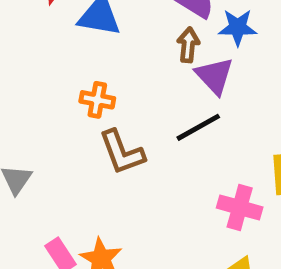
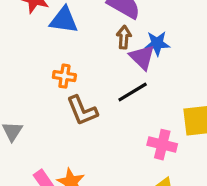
blue star: (238, 27) -> (157, 43), moved

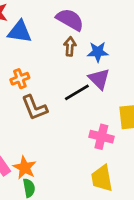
purple triangle: (142, 57) -> (99, 79), moved
orange cross: (64, 76) -> (20, 79), turned -30

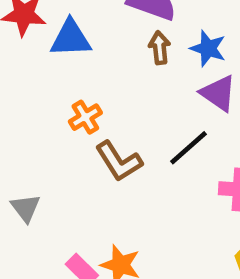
blue star: (98, 52) -> (208, 48), turned 30
black line: (77, 92) -> (188, 148), moved

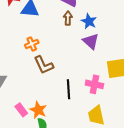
black line: (188, 148) -> (68, 89), moved, turned -60

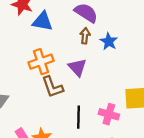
purple triangle: (91, 41) -> (77, 67), moved
orange cross: (32, 44) -> (41, 62), size x1.5

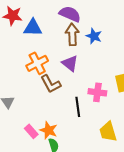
brown arrow: (85, 36) -> (72, 34), size x1.5
pink cross: (109, 114) -> (97, 92), moved

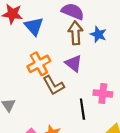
blue triangle: (33, 28) -> (34, 26), turned 48

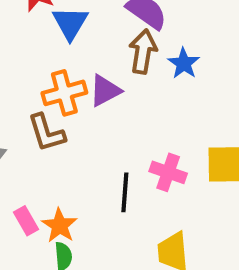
purple triangle: (73, 63) -> (105, 91), moved, turned 42
brown L-shape: (54, 85) -> (47, 133), moved

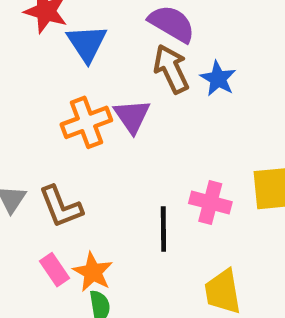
brown arrow: (143, 52) -> (171, 69), turned -30
purple triangle: (105, 91) -> (132, 116), turned -32
brown L-shape: (47, 133) -> (61, 207), moved

